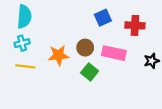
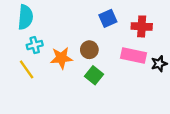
cyan cross: (22, 43) -> (35, 45), moved
pink rectangle: (114, 53) -> (134, 56), moved
yellow line: (25, 66) -> (27, 69), turned 48

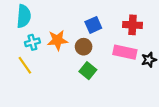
blue square: (108, 18) -> (93, 25), moved
orange star: (61, 58) -> (57, 40), moved

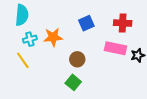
brown circle: (84, 47) -> (77, 59), moved
green square: (88, 71) -> (73, 82), moved

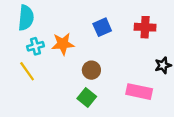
pink rectangle: (116, 48) -> (139, 92), moved

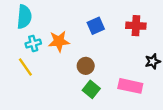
green square: (87, 97) -> (91, 89), moved

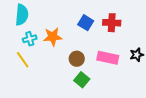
blue square: (96, 26) -> (86, 23), turned -35
red cross: (136, 26) -> (112, 23), moved
pink rectangle: (130, 86) -> (108, 58), moved

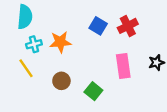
red cross: (112, 23) -> (128, 26), turned -30
pink rectangle: (108, 58) -> (123, 66), turned 70
brown circle: (77, 59) -> (61, 81), moved

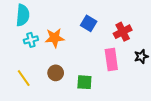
red cross: (128, 26) -> (123, 32), moved
yellow line: (26, 68) -> (24, 78), moved
green square: (93, 91) -> (84, 82), turned -35

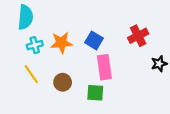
blue square: (89, 23) -> (94, 40), moved
pink rectangle: (111, 59) -> (104, 67), moved
yellow line: (24, 78) -> (31, 74), moved

